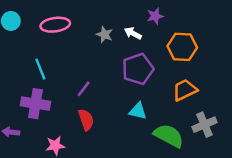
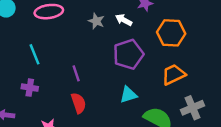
purple line: (84, 89) -> (76, 73), turned -56
purple cross: (35, 104) -> (30, 88), size x0.6
cyan triangle: (138, 111) -> (128, 95), turned -30

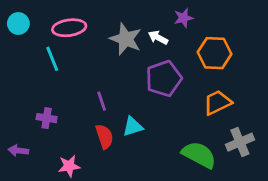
gray star: (96, 21) -> (126, 39), size x1.6
cyan line: (35, 54) -> (52, 59), moved
cyan triangle: (128, 95) -> (133, 127), moved

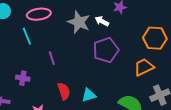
orange hexagon: (215, 53) -> (155, 38), moved
purple line: (102, 101) -> (52, 58), moved
cyan triangle: (133, 127) -> (89, 95), moved

